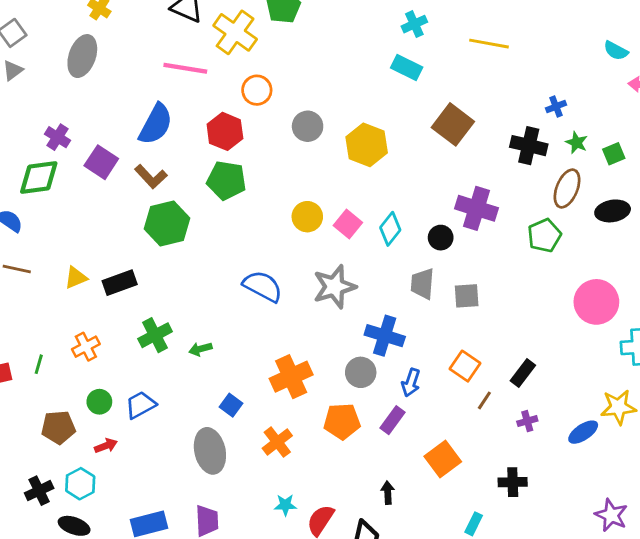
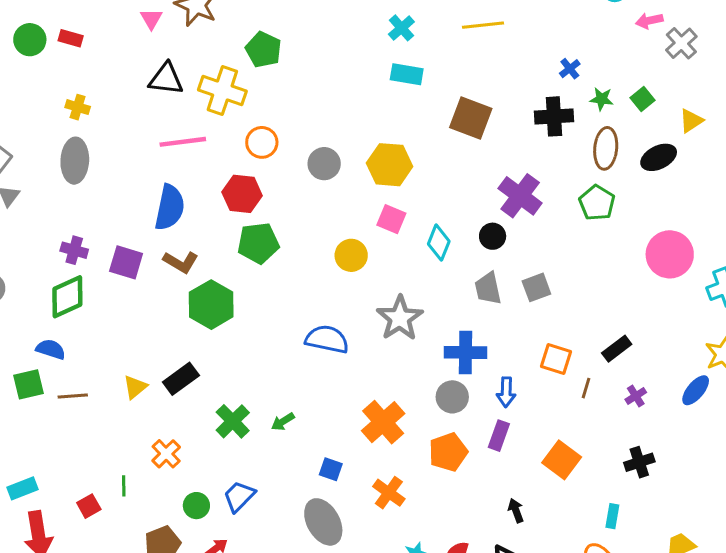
purple cross: (477, 208) -> (520, 196), turned 36
pink square: (348, 224) -> (391, 219), moved
black rectangle: (523, 373) -> (617, 349), turned 32

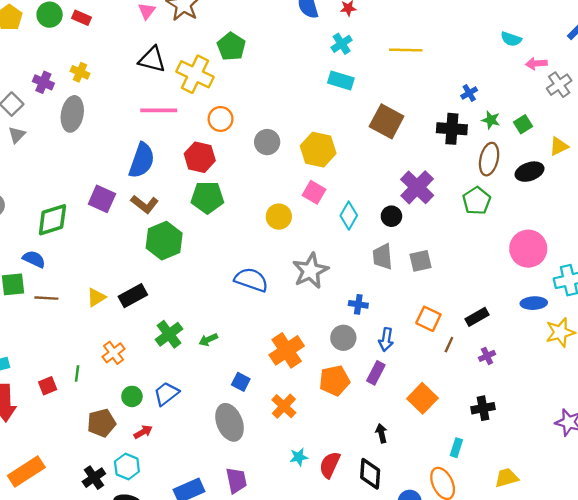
purple cross: (74, 250) -> (43, 82), moved
blue cross: (465, 352) -> (358, 304), size x0.6
blue ellipse: (696, 390) -> (534, 303), moved, turned 40

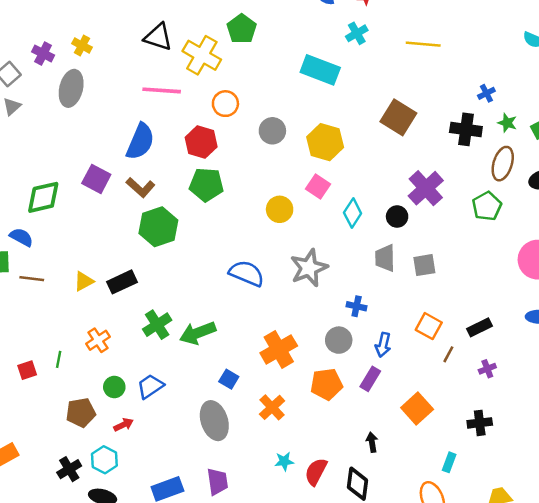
cyan rectangle: (341, 81) -> (320, 70), moved, size x1.4
green arrow: (208, 340) -> (198, 333), size x1.8

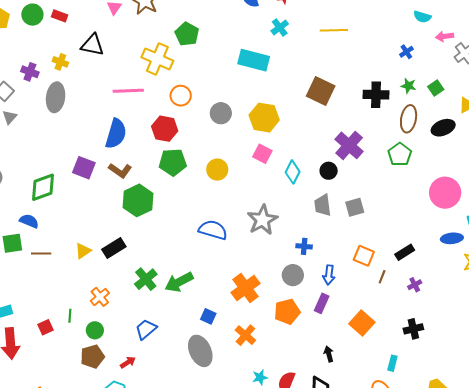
black triangle: (158, 37) -> (92, 45), moved
blue cross: (486, 93) -> (406, 52), moved
yellow circle: (280, 209) -> (217, 170), moved
green circle: (114, 387) -> (95, 330), moved

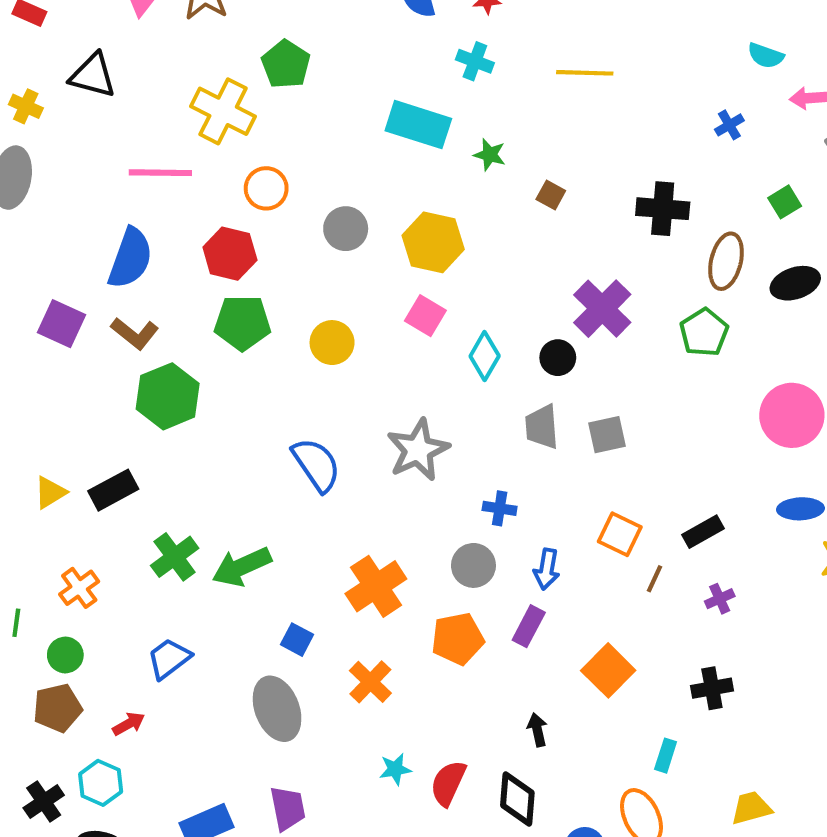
cyan cross: (280, 27) -> (475, 61), turned -36
green star: (408, 86) -> (490, 155), moved
brown square: (321, 91) -> (551, 195), size x0.5
blue semicircle: (213, 230) -> (316, 465), turned 36

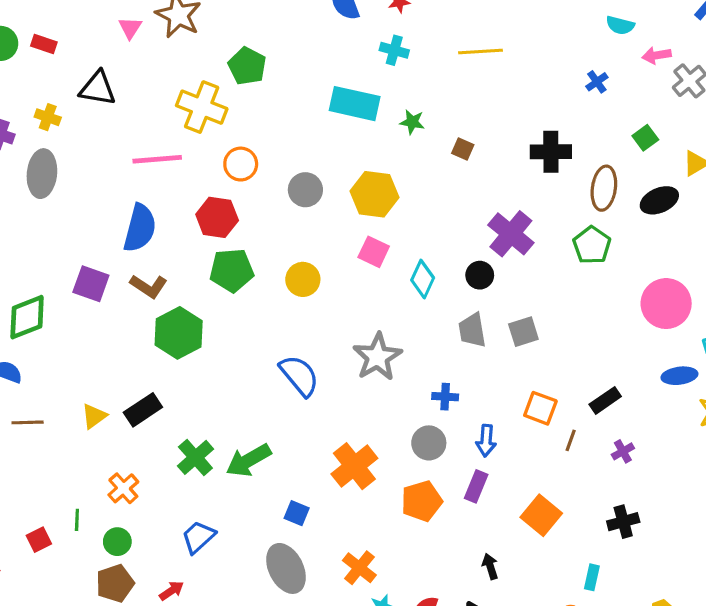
orange cross: (370, 682) -> (359, 568), moved

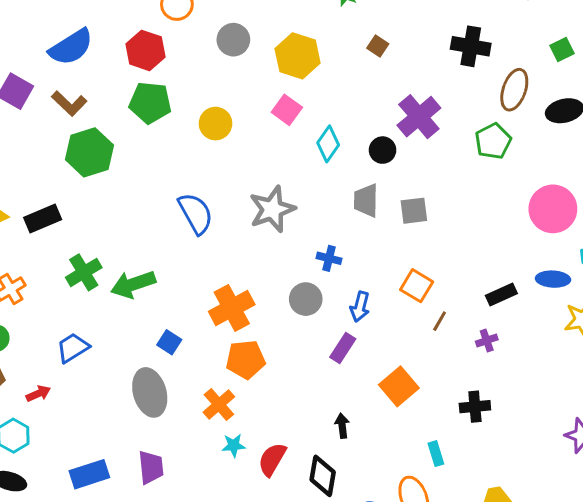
brown square: (463, 149) -> (378, 46), moved
blue semicircle: (140, 228) -> (71, 47), turned 33
black rectangle: (605, 400) -> (501, 294), moved
orange pentagon: (422, 501) -> (246, 359), moved
cyan rectangle: (592, 577) -> (436, 454), turned -40

